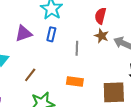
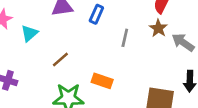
orange rectangle: (75, 82) -> (102, 81), moved

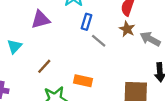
blue rectangle: (96, 14) -> (87, 22), moved
gray line: (125, 38) -> (99, 41), turned -56

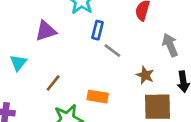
brown star: (127, 29) -> (145, 75), moved
gray arrow: (150, 39) -> (170, 45), turned 42

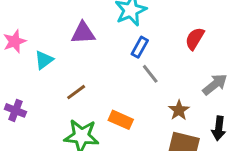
gray arrow: (170, 45) -> (215, 84), turned 60

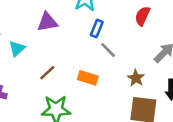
orange rectangle: (121, 120) -> (88, 78), moved

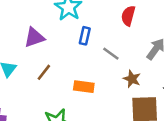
gray line: (108, 50) -> (111, 54), moved
brown line: (47, 73) -> (44, 72), moved

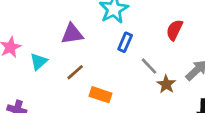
brown star: (132, 79) -> (166, 84), moved
orange rectangle: (84, 87) -> (100, 95), moved

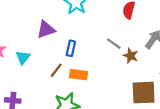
blue rectangle: (125, 42) -> (71, 48), moved
brown line: (75, 72) -> (56, 70), moved

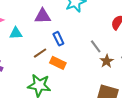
blue rectangle: (71, 48) -> (58, 39), turned -56
cyan triangle: (23, 57) -> (16, 33), turned 32

